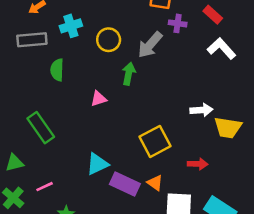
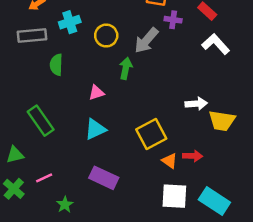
cyan triangle: (97, 164) -> (95, 129), moved
orange triangle: (155, 183) -> (169, 161), moved
purple rectangle: (125, 184) -> (104, 178), moved

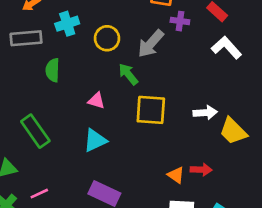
green arrow: (126, 68) -> (128, 74), turned -50
pink triangle: (96, 93) -> (96, 101), turned 35
yellow trapezoid: (222, 121) -> (233, 131), turned 36
yellow square: (151, 134) -> (151, 110), moved, turned 32

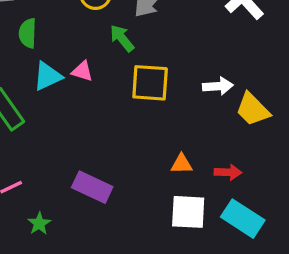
cyan triangle: (95, 140) -> (47, 76), moved
red arrow: (201, 170) -> (228, 172), moved
orange triangle: (176, 175) -> (182, 164), turned -36

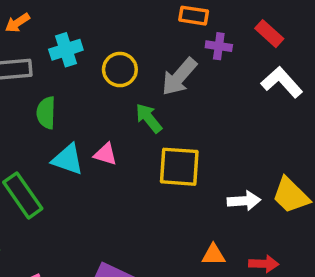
cyan triangle: (47, 76) -> (68, 159), turned 44
white arrow: (218, 86) -> (244, 201), moved

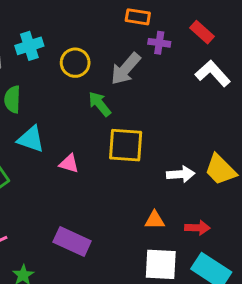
pink triangle: (106, 154) -> (69, 164), moved

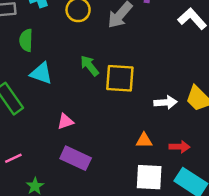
green arrow: (100, 104) -> (89, 66), moved
pink triangle: (69, 164) -> (65, 121), moved, turned -36

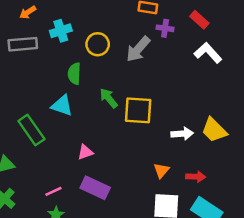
green semicircle: (26, 40) -> (74, 74), moved
orange triangle: (144, 140) -> (161, 171), turned -49
pink line: (13, 158) -> (53, 191), moved

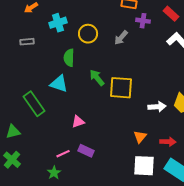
gray rectangle: (23, 44) -> (27, 42), moved, size x0.6
gray arrow: (138, 49) -> (121, 38), size x0.7
purple rectangle: (95, 188) -> (86, 151), size x0.7
pink line: (53, 191) -> (63, 154), moved

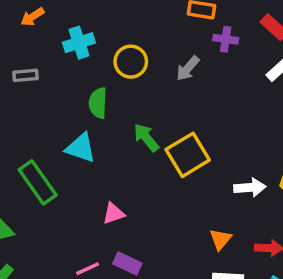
yellow square: (121, 88) -> (188, 155), turned -35

